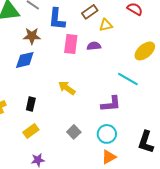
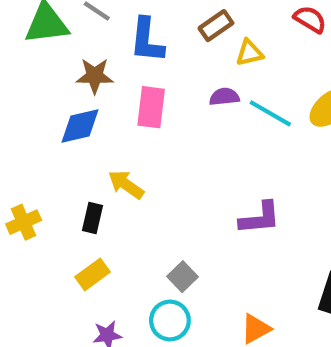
pink rectangle: (71, 44) -> (151, 107), moved
cyan line: (128, 79) -> (270, 113), moved
yellow arrow: (67, 88) -> (126, 185), moved
cyan circle: (107, 134) -> (170, 320), moved

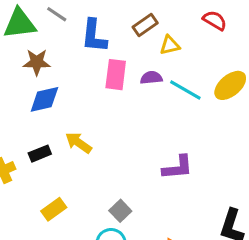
brown star: (95, 76) -> (37, 62), moved
pink rectangle: (151, 107) -> (116, 75), moved
black rectangle: (93, 218) -> (40, 154), moved, turned 55

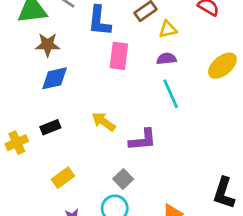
purple semicircle: (151, 78) -> (166, 59), moved
cyan line: (185, 90) -> (171, 94), moved, turned 36
yellow arrow: (79, 143) -> (104, 122), moved
purple L-shape: (178, 167) -> (143, 140), moved

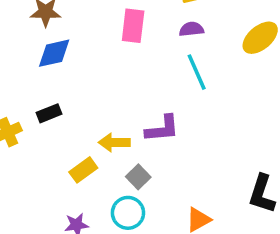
yellow arrow: (104, 122) -> (114, 142), moved, turned -35
yellow rectangle: (63, 178) -> (83, 170), moved

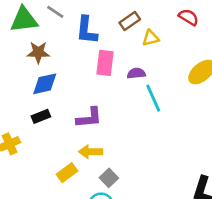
purple semicircle: (191, 29) -> (136, 73), moved
black rectangle: (49, 113) -> (41, 116), moved
purple L-shape: (162, 129) -> (89, 118), moved

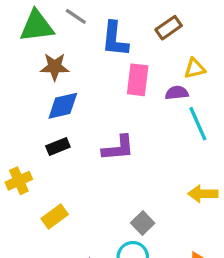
yellow triangle: (151, 38) -> (195, 68), moved
yellow arrow: (91, 152) -> (203, 194), moved
yellow rectangle: (67, 173) -> (55, 216), moved

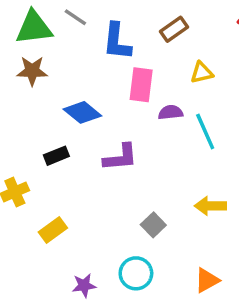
brown star: (55, 67) -> (32, 71), moved
purple semicircle: (177, 93) -> (171, 112), moved
blue diamond: (63, 106) -> (82, 112), moved, turned 52
gray square: (143, 223) -> (153, 225), moved

